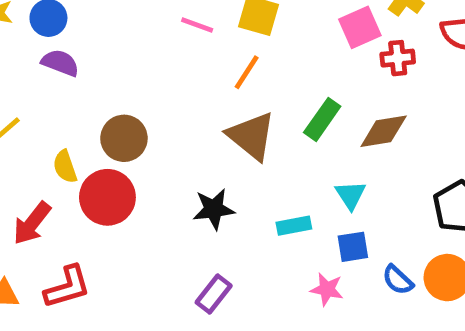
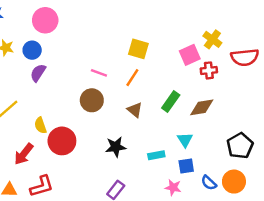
pink line: (197, 25) -> (99, 73), moved
purple semicircle: (60, 63) -> (38, 73), turned -78
brown triangle: (251, 136) -> (135, 110), size x0.6
brown circle: (124, 138) -> (92, 100), moved

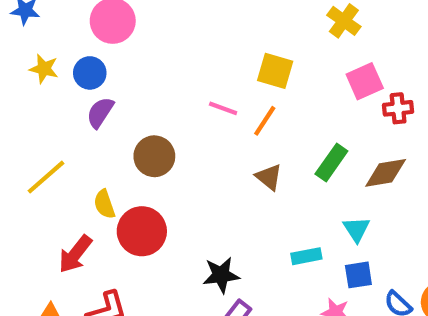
yellow cross: (212, 39) -> (344, 21), moved
pink line: (99, 73) -> (223, 108), moved
brown circle: (92, 100) -> (154, 156), moved
black star: (116, 147) -> (221, 275), moved

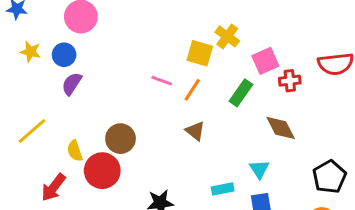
yellow cross: (344, 21) -> (227, 36), moved
brown circle: (154, 156) -> (121, 139), moved
green rectangle: (331, 162) -> (241, 93), moved
brown diamond: (386, 173) -> (281, 128), turned 72

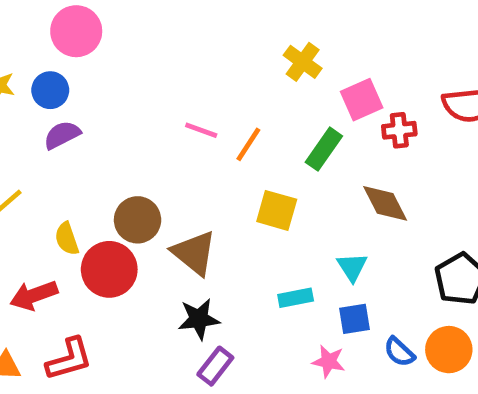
yellow square: (200, 53) -> (277, 210), moved
purple semicircle: (72, 84) -> (62, 135), turned 30
brown triangle: (195, 131) -> (194, 253), moved, size x1.5
red arrow: (53, 187) -> (34, 295), turned 32

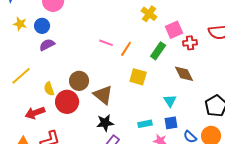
cyan rectangle: (296, 298) -> (145, 124), moved

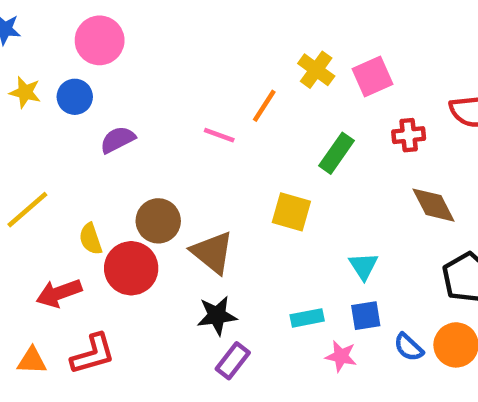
pink square: (174, 30) -> (373, 76), moved
purple semicircle: (47, 45) -> (118, 140), moved
orange line: (126, 49) -> (264, 106), moved
brown diamond: (184, 74) -> (433, 205), moved

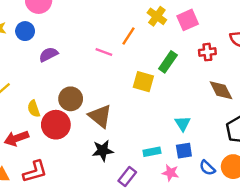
yellow square: (291, 212) -> (143, 82), moved
purple rectangle: (233, 361) -> (127, 176), moved

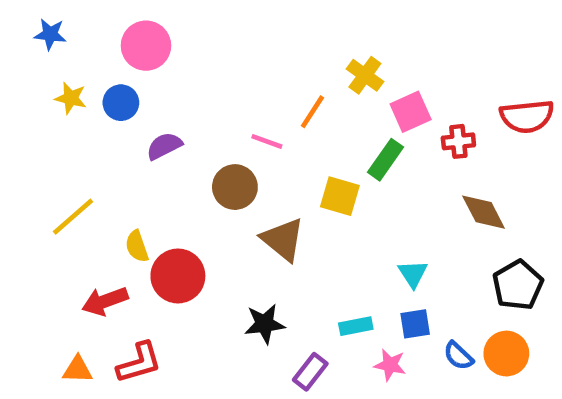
pink square: (188, 20) -> (411, 112), moved
brown circle: (71, 99) -> (235, 187), moved
brown triangle: (100, 116) -> (283, 239), moved

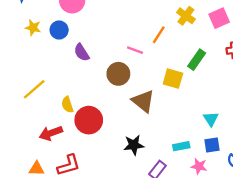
pink square: (411, 112) -> (219, 18), moved
purple semicircle: (164, 146) -> (82, 53), turned -96

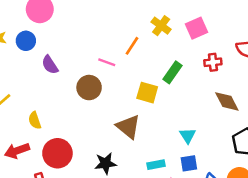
brown triangle: (143, 101) -> (128, 127), moved
red circle: (89, 120) -> (57, 153), moved

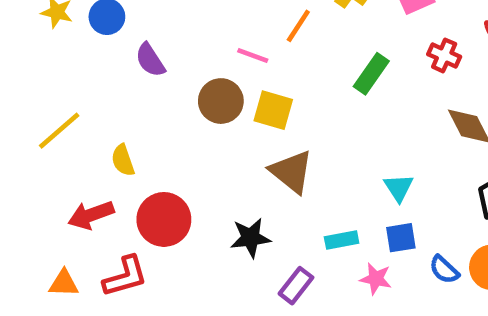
red cross: (213, 62) -> (444, 55), turned 30
yellow square: (147, 93) -> (273, 110), moved

